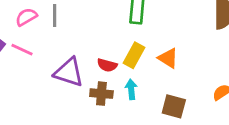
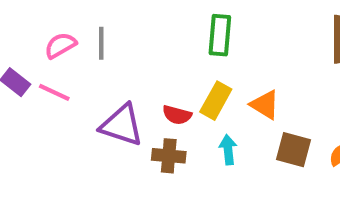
cyan arrow: (131, 89) -> (228, 150), moved
brown square: (174, 106) -> (293, 150), moved

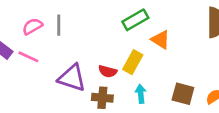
green rectangle: (220, 35) -> (135, 20), turned 55
orange triangle: (265, 105) -> (160, 40), moved

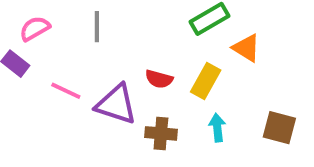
pink semicircle: (32, 26) -> (35, 29), moved
pink line: (28, 57) -> (66, 91), moved
red semicircle: (108, 71) -> (159, 79), moved

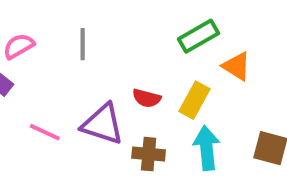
pink line: (66, 91) -> (45, 132), moved
cyan arrow: (217, 128) -> (207, 148), size x1.5

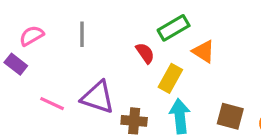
red semicircle: (147, 98) -> (145, 53), moved, turned -140

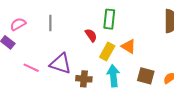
green rectangle: (174, 28) -> (109, 19), turned -54
orange triangle: (203, 51) -> (129, 46), moved

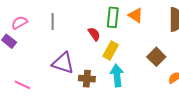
orange triangle: (129, 46) -> (136, 15), moved
pink line: (31, 68) -> (23, 85), moved
brown square: (146, 76) -> (156, 57), moved, turned 30

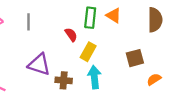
brown square: (156, 57) -> (135, 58), turned 30

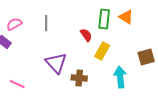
purple triangle: (39, 64) -> (56, 63), turned 30
cyan arrow: (94, 77) -> (120, 77), moved

